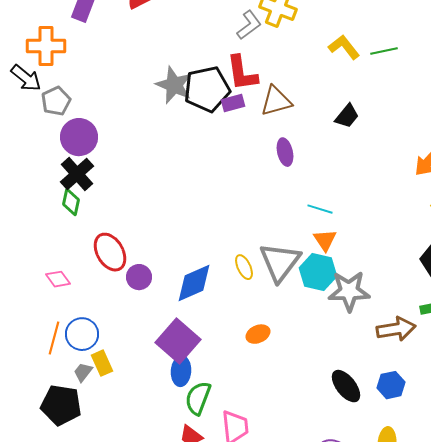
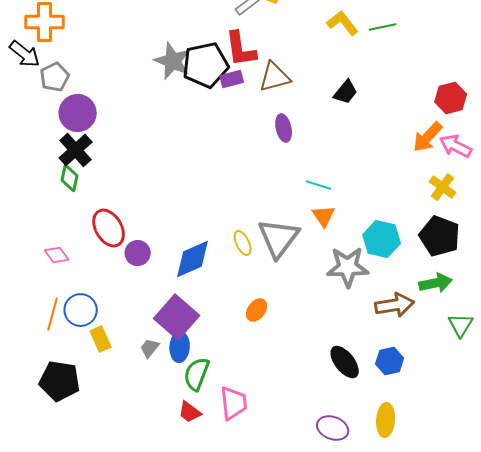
cyan hexagon: (318, 272) -> (382, 239), moved
orange ellipse: (258, 334) -> (257, 310), turned -30
gray trapezoid: (83, 372) -> (150, 348), moved

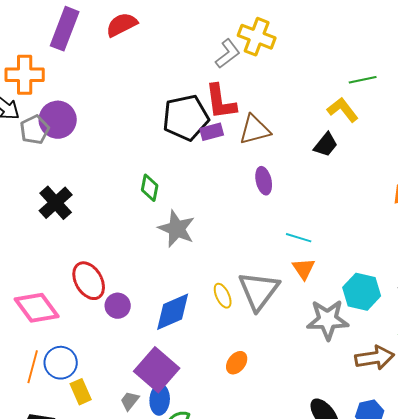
yellow L-shape: (343, 23) -> (343, 110), moved
gray star: (173, 61) -> (177, 229), moved
purple circle: (78, 113) -> (58, 120), moved
green diamond: (70, 178) -> (150, 188), moved
pink diamond: (57, 255) -> (37, 308), size x1.8

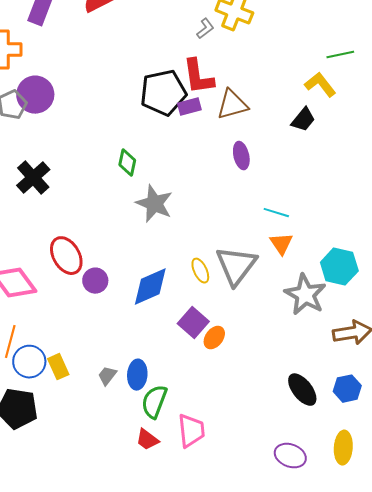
gray L-shape: (228, 54) -> (205, 29), size x0.7
gray star: (328, 320) -> (305, 295), turned 30
blue circle: (61, 363) -> (29, 362), moved
purple square: (157, 370) -> (193, 323), moved, size x0.7

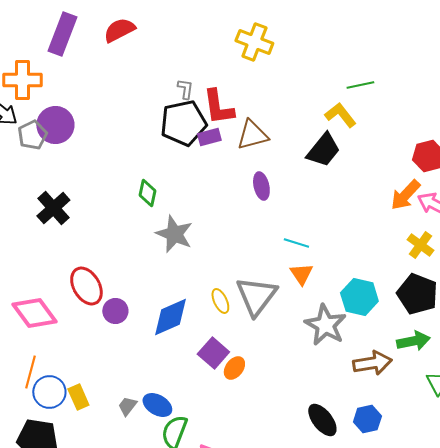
gray L-shape: (205, 29) -> (185, 89), moved, turned -45
black trapezoid: (303, 120) -> (323, 150), size x1.4
blue ellipse: (137, 375) -> (157, 405), turned -64

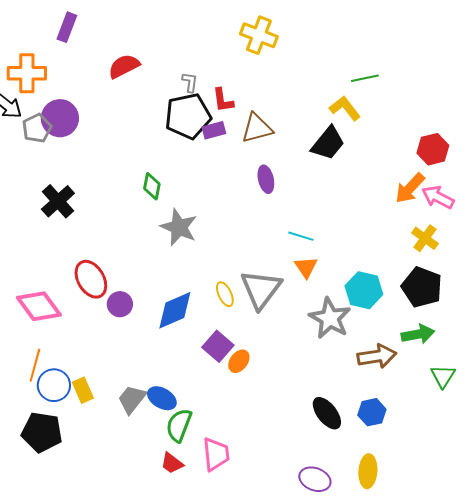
red semicircle: (119, 30) -> (124, 66), moved
purple rectangle: (62, 34) -> (67, 27), size x0.7
red L-shape: (218, 107) -> (223, 100), size x0.7
gray trapezoid: (127, 406) -> (132, 399), size x1.5

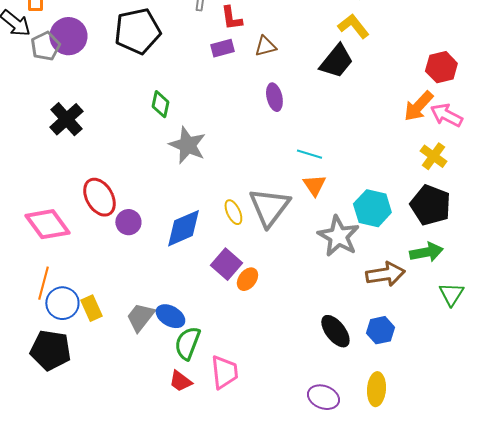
black pentagon: (188, 116) -> (137, 31), moved
brown triangle: (257, 128) -> (265, 46), size x0.7

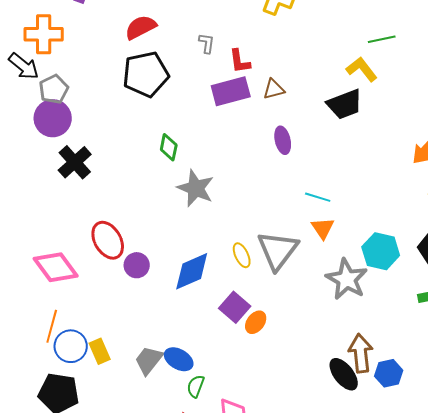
purple circle: (68, 36) -> (53, 118), moved
purple rectangle: (222, 48) -> (231, 91), size x1.6
black trapezoid: (336, 61) -> (345, 104), turned 30
brown arrow: (385, 274) -> (361, 353), moved, turned -87
green semicircle: (187, 343) -> (196, 386), size x0.7

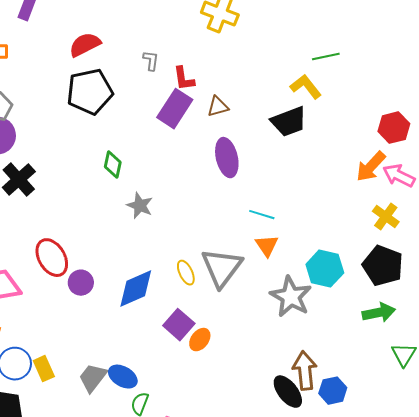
purple rectangle: (231, 91) -> (175, 109), turned -42
purple ellipse: (283, 140) -> (227, 158), size x1.4
gray star: (196, 188) -> (140, 206), size x0.7

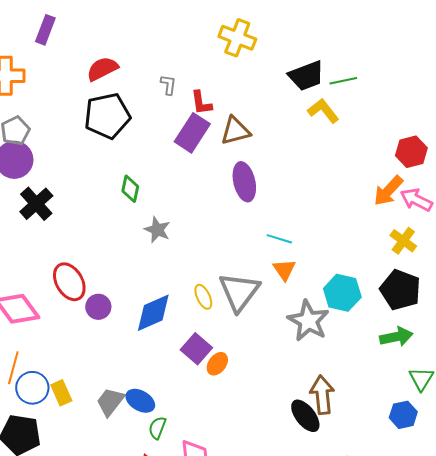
brown triangle: (218, 107) -> (235, 131), size x1.4
black trapezoid: (289, 122) -> (306, 76), moved
blue hexagon: (333, 391) -> (403, 415), moved

